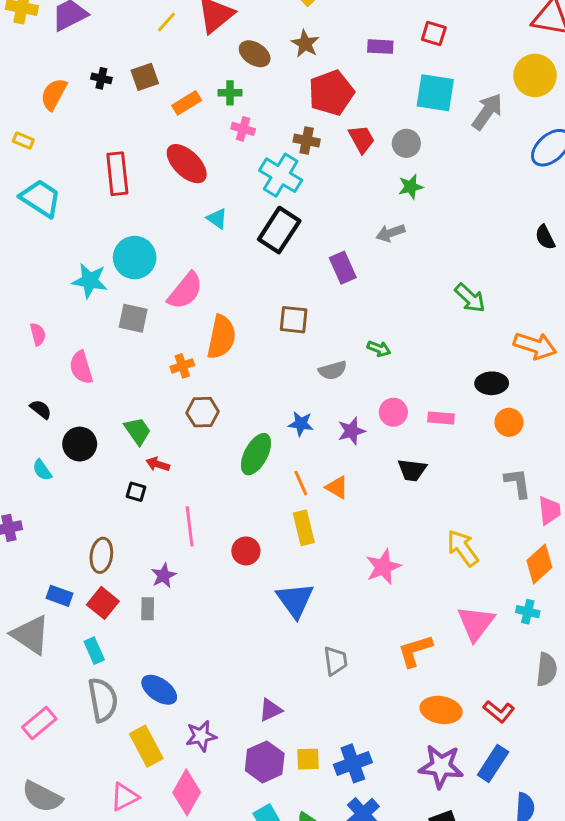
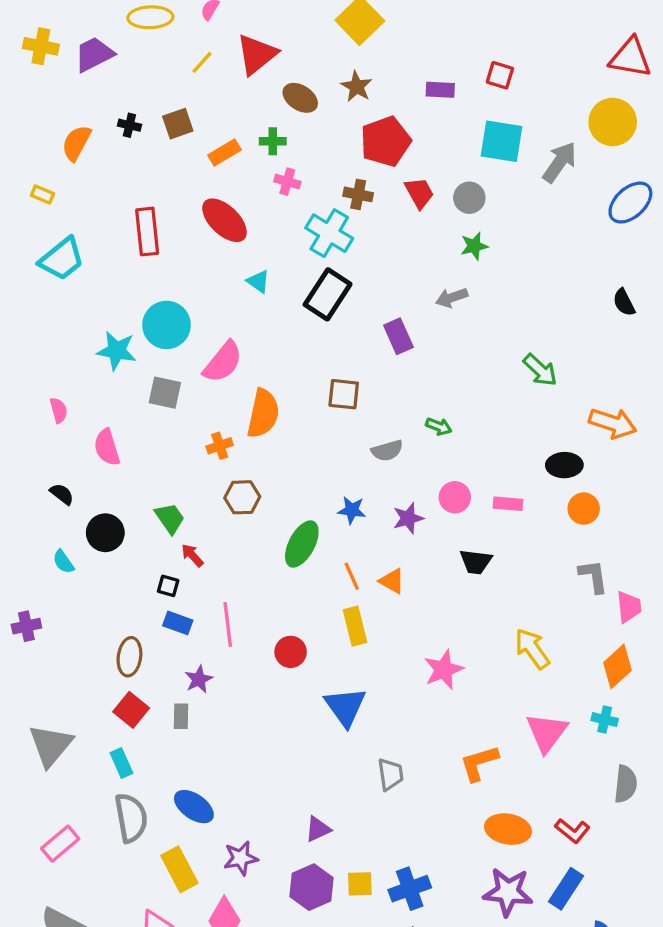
cyan trapezoid: (41, 198) -> (62, 259), turned 108
red arrow: (158, 464) -> (192, 555), turned 30
blue rectangle: (59, 596) -> (178, 623), moved
gray triangle: (31, 635) -> (51, 745), turned 36

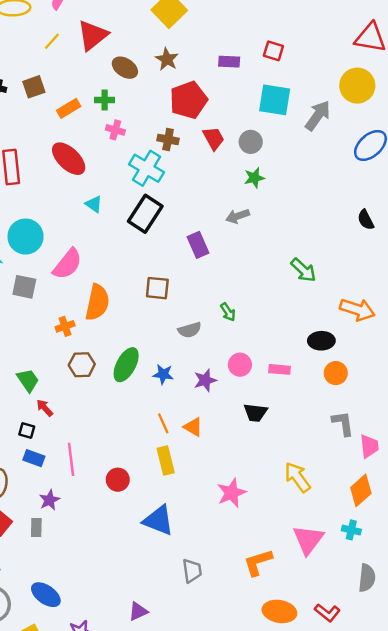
green arrow: (439, 426) -> (228, 312), turned 36
green ellipse: (302, 544) -> (126, 365), moved
blue triangle: (345, 707) -> (158, 520), turned -32

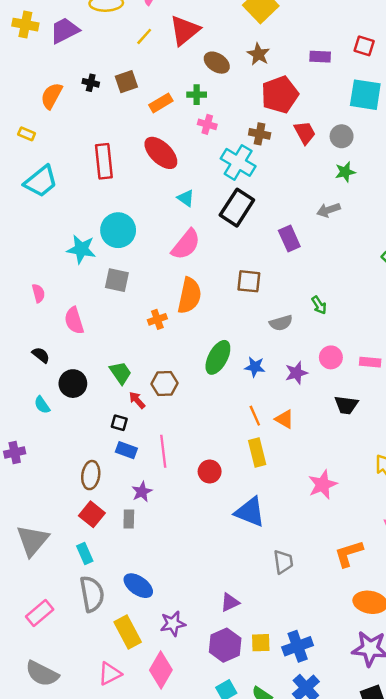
pink semicircle: (67, 264) -> (186, 244), moved
brown hexagon: (82, 365) -> (164, 384), moved

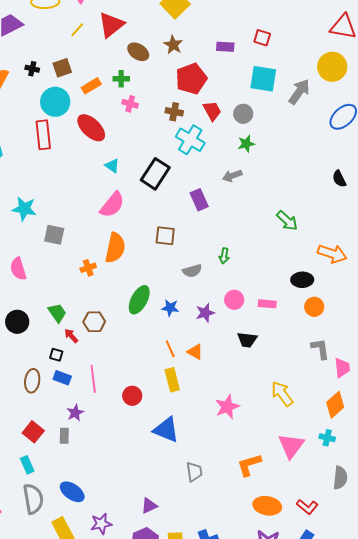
cyan cross: (238, 162) -> (190, 140), moved
cyan circle: (118, 230) -> (55, 102), moved
green arrow: (319, 305) -> (224, 256), turned 42
brown ellipse: (91, 475) -> (32, 381), moved

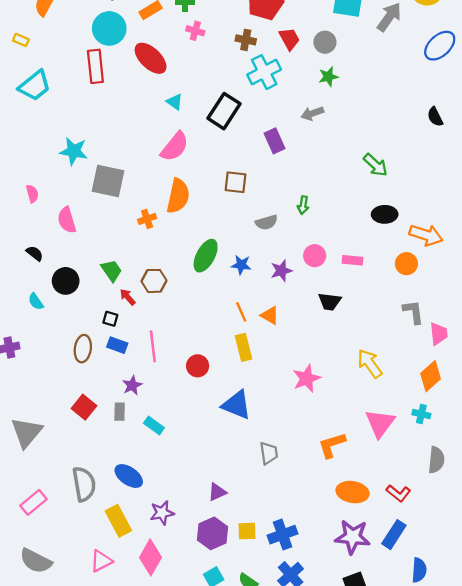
cyan cross: (190, 140) -> (264, 72), turned 32
gray square: (54, 235) -> (108, 181), size x1.4
orange arrow: (332, 254) -> (426, 235), moved
black ellipse: (302, 280) -> (385, 214), moved
cyan rectangle: (27, 465) -> (154, 426), moved, turned -30

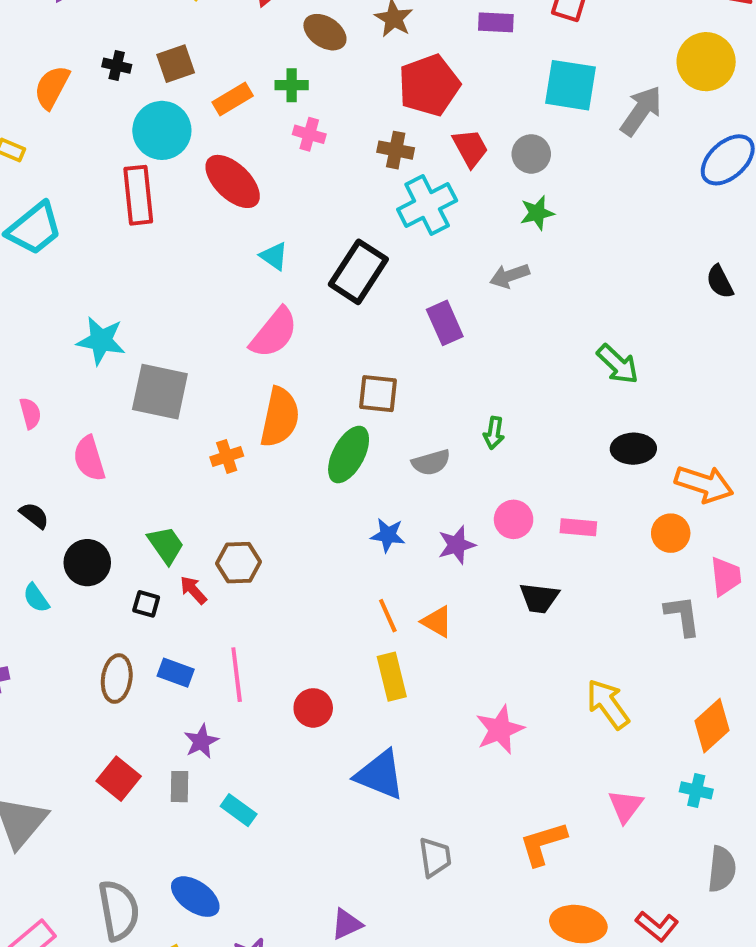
green ellipse: (206, 256) -> (349, 455), moved
black square: (110, 319) -> (146, 604), moved
pink trapezoid: (439, 334) -> (726, 576), moved
pink triangle: (380, 423) -> (626, 806), size x0.7

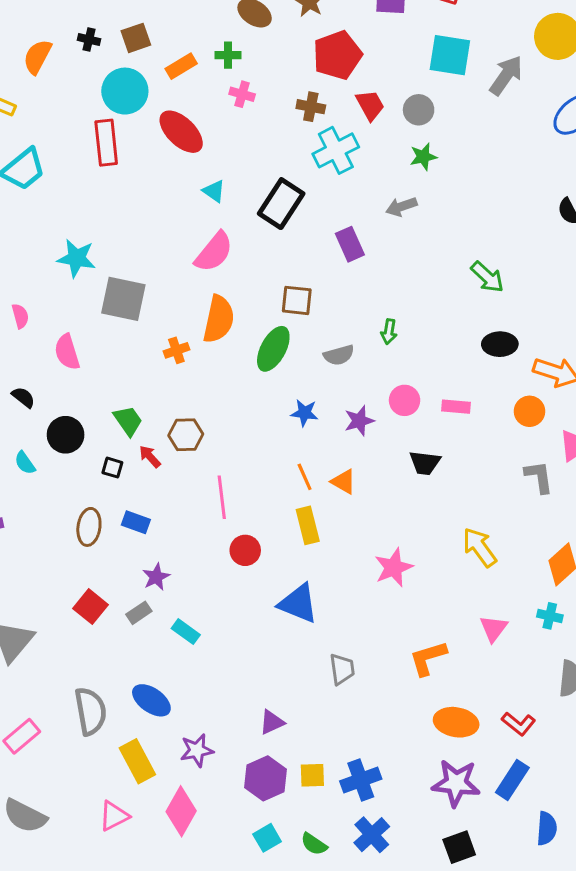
pink line: (237, 675) -> (222, 497), moved
gray rectangle: (180, 787) -> (139, 613), turned 55

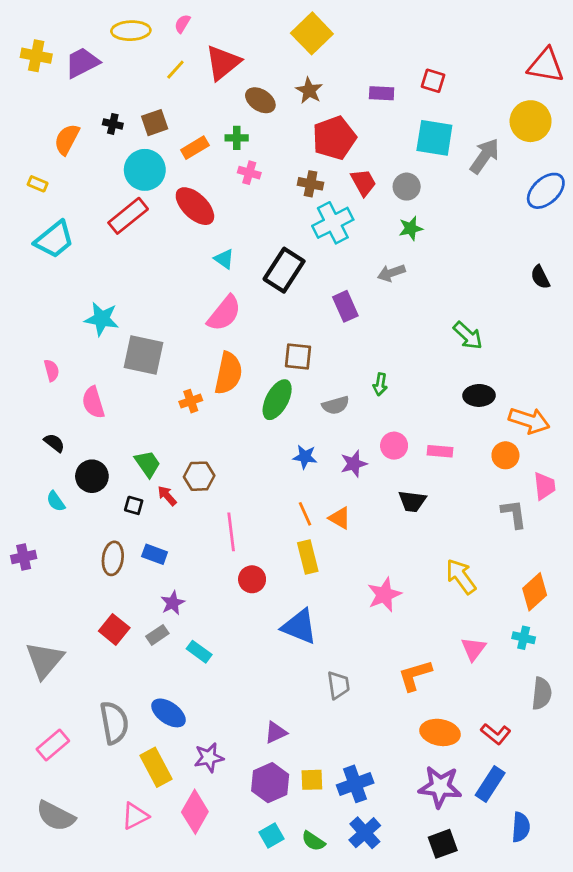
red rectangle: (106, 143) -> (128, 216), turned 57

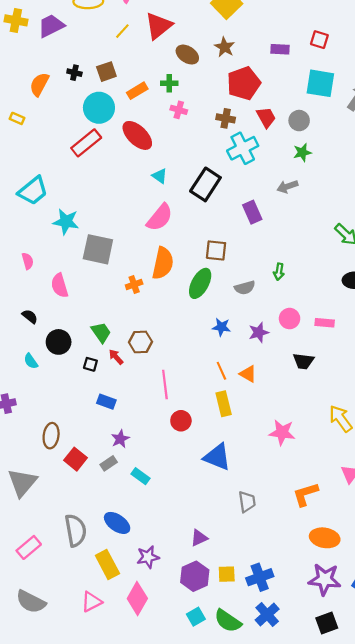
cyan trapezoid: (54, 240) -> (33, 191), moved
brown ellipse: (113, 558) -> (51, 436), moved
pink star: (384, 595) -> (282, 432), turned 30
green semicircle: (313, 841) -> (228, 621), size x1.5

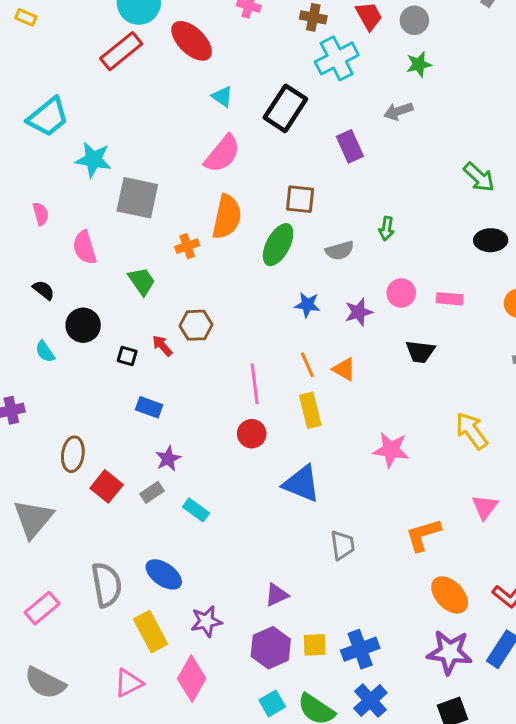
green trapezoid: (101, 332) -> (142, 281), moved
pink line: (165, 385) -> (255, 384), moved
orange ellipse: (325, 538) -> (450, 595), turned 36

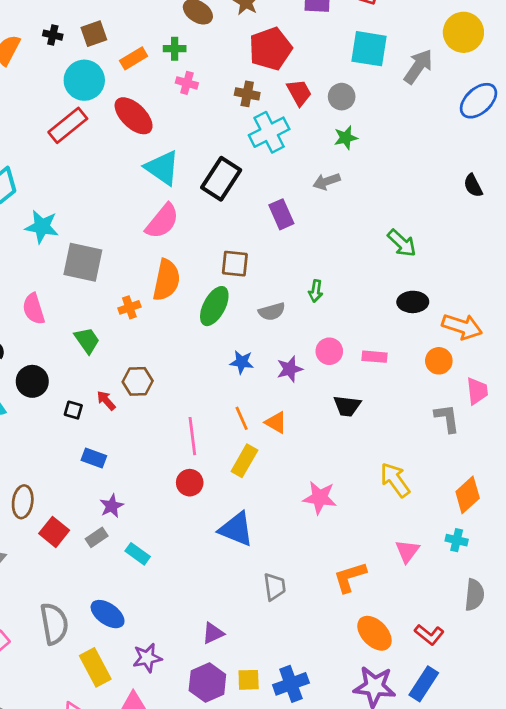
cyan triangle: (222, 97) -> (162, 168), size x1.8
yellow rectangle: (310, 410) -> (244, 461), turned 44

